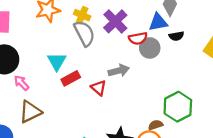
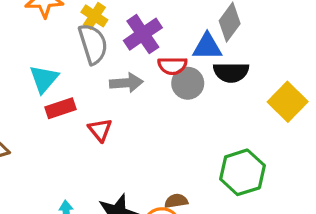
black semicircle: (176, 36) -> (231, 72), size x1.5
gray arrow: (119, 71) -> (126, 83), moved
green hexagon: (178, 107) -> (242, 172), moved

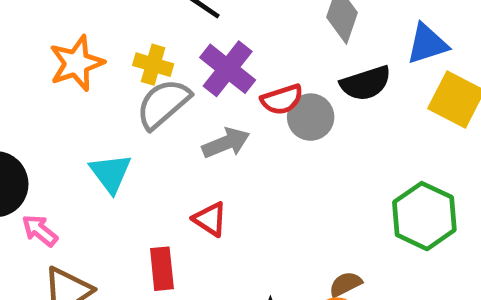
gray semicircle: (93, 44) -> (163, 104), turned -96
blue triangle: (207, 47) -> (427, 44), moved
red rectangle: (60, 108) -> (162, 269), moved, turned -60

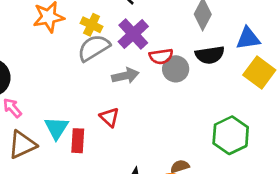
cyan triangle: (111, 173) -> (56, 128), moved

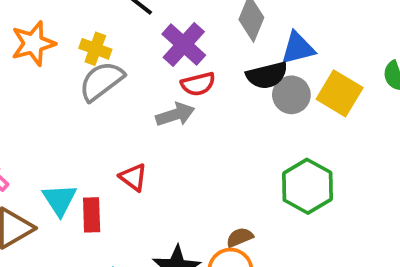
purple cross: (133, 34) -> (184, 45), moved
blue triangle: (248, 38) -> (298, 48), moved
gray circle: (176, 69) -> (291, 95), moved
gray arrow: (125, 76) -> (175, 115), moved

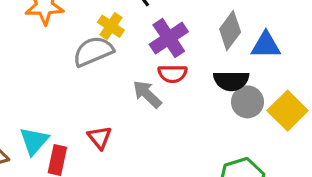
blue triangle: (298, 48) -> (266, 45), moved
yellow cross: (95, 49) -> (111, 26), moved
gray arrow: (175, 115) -> (147, 94), turned -132

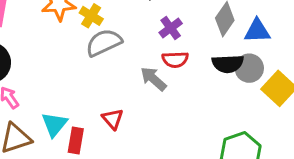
yellow cross: (111, 26) -> (91, 16), moved
purple cross: (169, 38) -> (171, 28), size x0.7
gray circle: (247, 102) -> (249, 68), moved

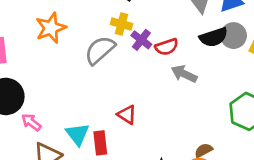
yellow cross: (91, 16) -> (122, 24), moved
purple cross: (171, 28) -> (141, 40), moved
gray arrow: (153, 79) -> (184, 74), moved

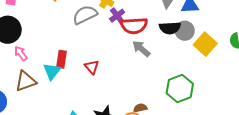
red semicircle: (167, 47) -> (134, 26), size x1.5
red rectangle: (100, 143) -> (61, 59), moved

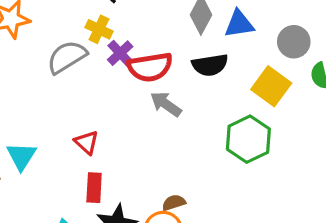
gray circle: (185, 31) -> (294, 42), moved
red rectangle: (61, 59) -> (94, 188), moved
green hexagon: (180, 89) -> (248, 139), moved

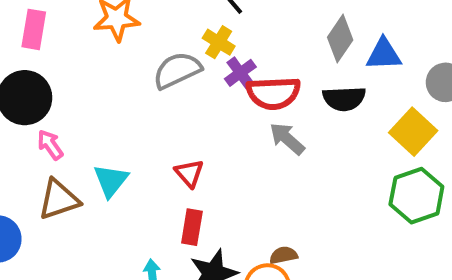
green hexagon: (248, 139) -> (416, 196), moved

